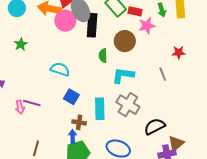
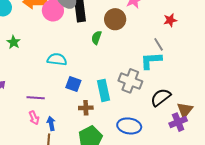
green semicircle: (103, 56) -> (96, 38), turned 32
cyan L-shape: (123, 75) -> (151, 61), moved
pink arrow: (20, 107) -> (34, 118), moved
blue arrow: (73, 137) -> (51, 123), moved

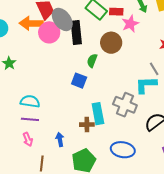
cyan semicircle: (57, 59) -> (30, 101), moved
blue square: (73, 84) -> (79, 81), moved
brown cross: (86, 108) -> (87, 125), moved
blue arrow: (51, 123) -> (60, 139), moved

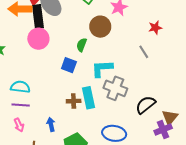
pink circle: (49, 32) -> (38, 39), moved
black rectangle: (76, 33) -> (38, 17), moved
cyan L-shape: (146, 85) -> (102, 69), moved
brown cross: (87, 125) -> (74, 101), moved

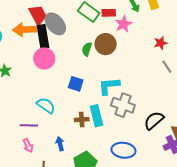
green semicircle: (82, 45) -> (87, 49), moved
gray line: (144, 52) -> (167, 67), moved
cyan semicircle: (20, 87) -> (46, 105), moved, turned 30

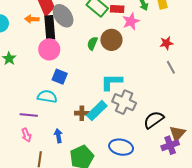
orange arrow: (25, 30) -> (32, 19), size x0.6
blue square: (76, 84) -> (60, 77), moved
cyan semicircle: (46, 105) -> (47, 96), turned -30
cyan rectangle: (97, 116) -> (97, 111), turned 55

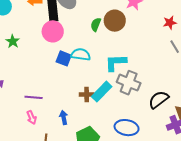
cyan semicircle: (47, 96) -> (81, 54), moved

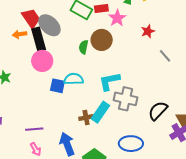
red star: (170, 23) -> (148, 31), moved
blue arrow: (64, 117) -> (67, 144), size x1.6

